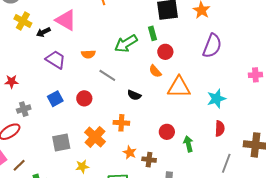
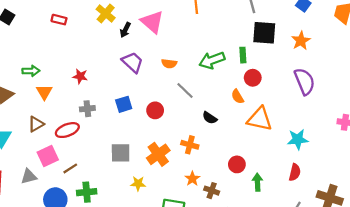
black arrow: (43, 32) -> (125, 30), turned -48
purple semicircle: (212, 46) -> (305, 81), turned -55

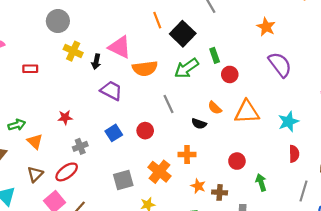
black square: (264, 33) -> (183, 34), moved, turned -35
orange semicircle: (169, 64) -> (145, 68), moved, size x1.6
gray line: (185, 91) -> (168, 104), turned 36
orange semicircle: (238, 97) -> (215, 108), moved
green arrow: (258, 182) -> (261, 182), moved

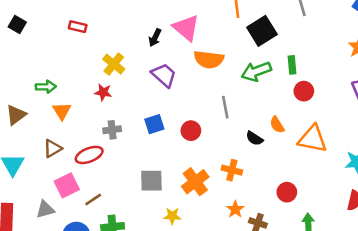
yellow cross: (73, 51) -> (114, 64), moved

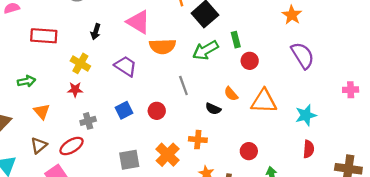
red rectangle: (78, 27) -> (44, 36), size x1.6
black arrow: (155, 38) -> (96, 32), moved
green arrow: (46, 87) -> (26, 81), moved

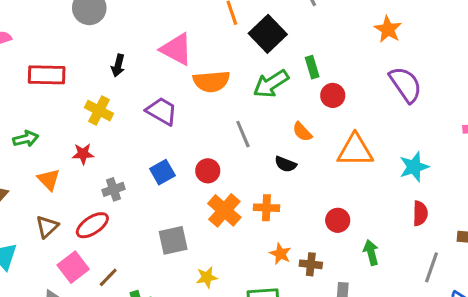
red star: (75, 90) -> (83, 154), moved
orange semicircle: (231, 94) -> (302, 132), moved
orange cross: (168, 155) -> (224, 210), moved

